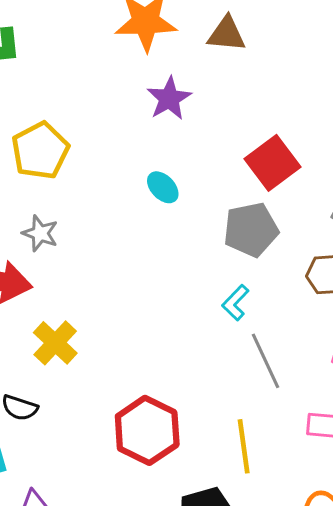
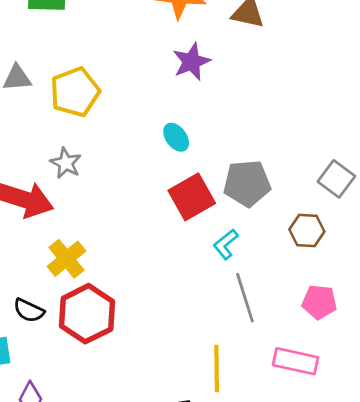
red square: (272, 163) -> (192, 197), moved
red hexagon: (147, 430) -> (87, 314), moved

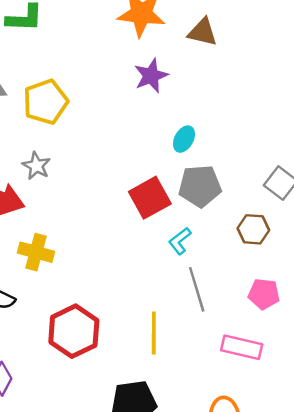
cyan ellipse: (176, 137) -> (184, 139), moved, turned 65
yellow cross: (66, 259) -> (36, 252), turned -36
red hexagon: (87, 314) -> (74, 331), moved
yellow line: (217, 369) -> (154, 333), moved

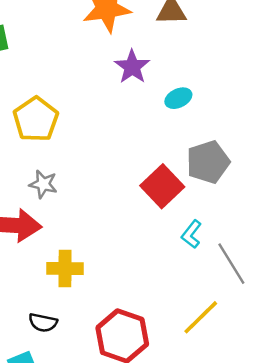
cyan ellipse: (184, 139) -> (178, 98), moved, turned 50
cyan L-shape: (180, 241) -> (191, 234), moved
yellow line: (154, 333) -> (201, 317), turned 60

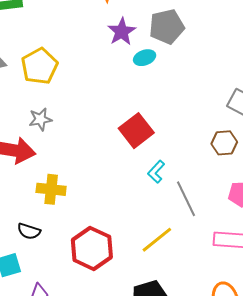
cyan ellipse: (178, 98) -> (145, 58), moved
gray pentagon: (208, 162) -> (167, 27), moved
gray star: (43, 184) -> (40, 119), turned -30

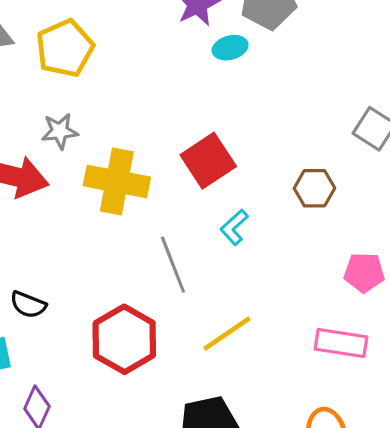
brown hexagon: (224, 143) -> (314, 188), moved
yellow cross: (51, 189) -> (117, 181), moved, size x1.4
gray line: (186, 199) -> (173, 265), moved

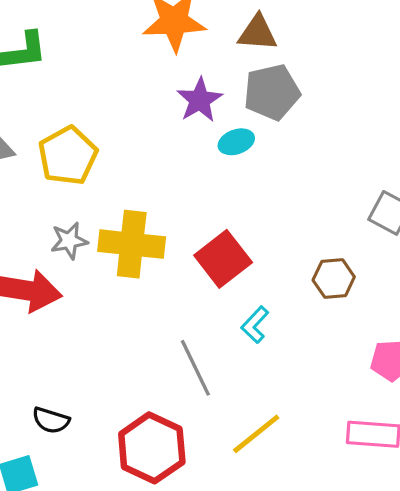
yellow cross: (117, 181) -> (132, 244), moved

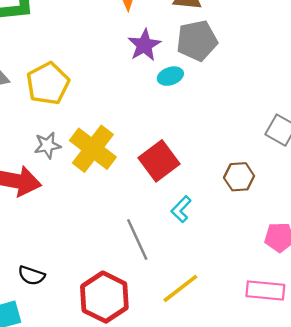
yellow cross: (132, 244) -> (93, 149), turned 30

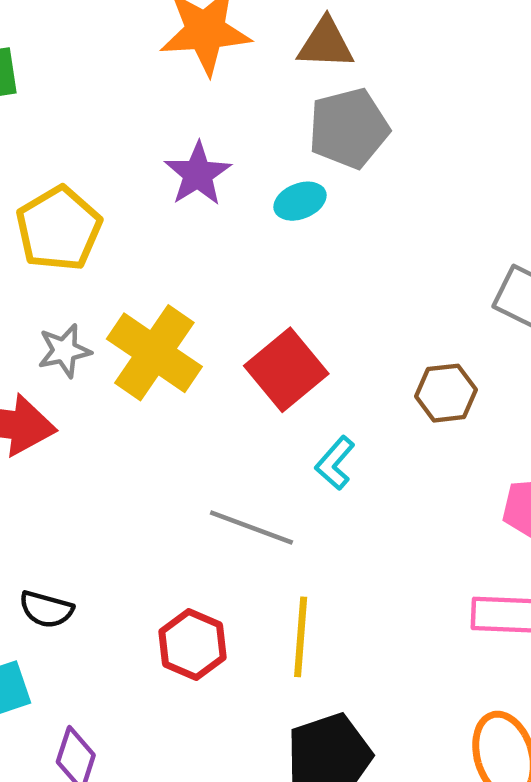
purple star: (144, 45) -> (198, 174), moved
gray line: (137, 240) -> (251, 528), turned -42
yellow line: (180, 288) -> (301, 637), moved, turned -45
red hexagon: (104, 297) -> (192, 644), size x0.7

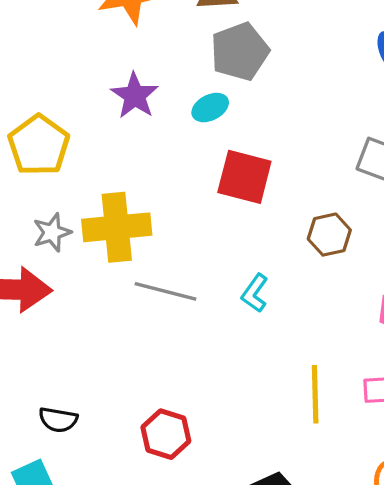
yellow cross: (154, 353) -> (117, 227), turned -34
red square: (286, 370) -> (244, 177), moved, turned -30
gray line: (251, 528) -> (166, 291), moved
yellow line: (301, 637) -> (315, 394), moved

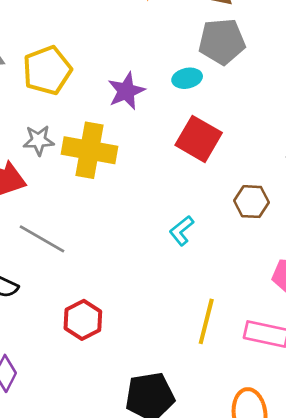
purple star: (135, 96) -> (126, 91), moved
gray line: (166, 291) -> (42, 239), moved

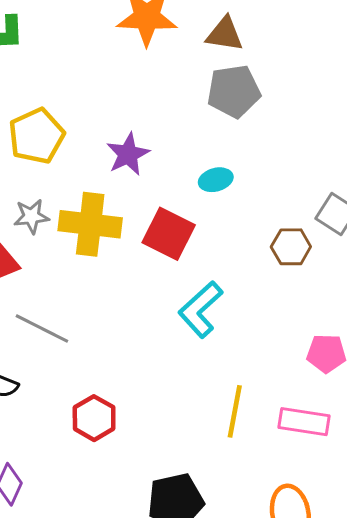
cyan ellipse: (187, 78) -> (216, 180), moved
red square: (199, 139) -> (169, 234), moved
brown hexagon: (251, 202) -> (291, 247), moved
cyan L-shape: (182, 231) -> (200, 309), size x1.6

